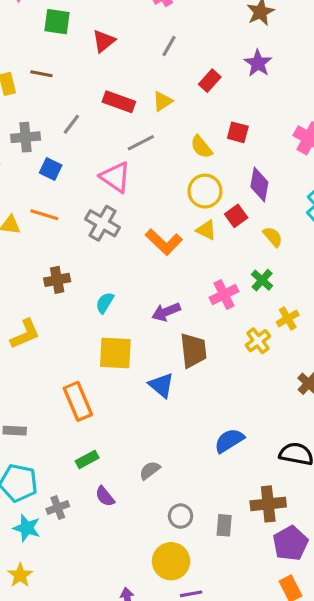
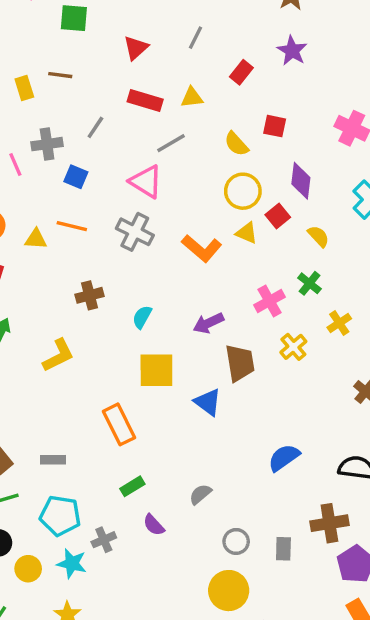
red triangle: (104, 41) -> (136, 48), moved
yellow triangle: (163, 101) -> (192, 97), turned 30
yellow cross: (258, 341) -> (293, 347), moved

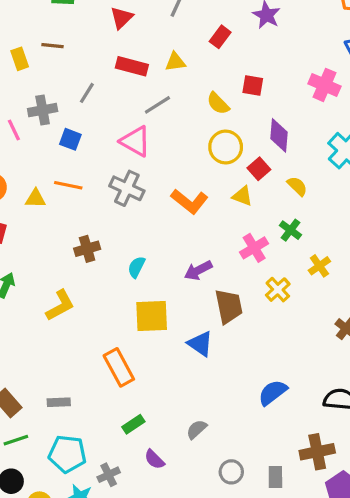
yellow triangle: (247, 233) -> (242, 196), moved

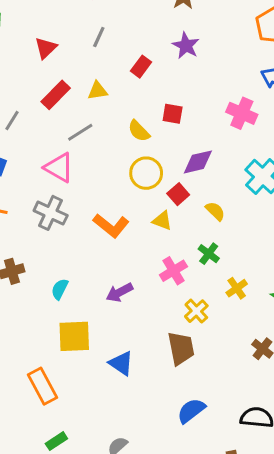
red rectangle: (132, 66) -> (56, 95), turned -60
purple diamond: (279, 135) -> (198, 162), turned 72
brown trapezoid: (229, 306) -> (181, 348), moved

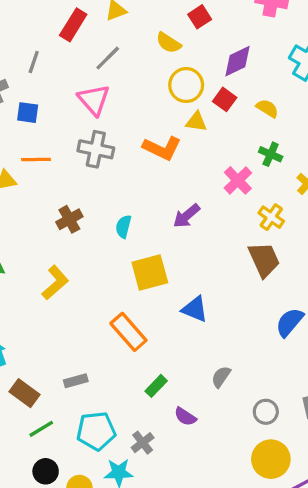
red square: (173, 114) -> (200, 17), turned -30
pink triangle: (59, 167) -> (94, 100), turned 32
yellow triangle: (162, 221) -> (196, 122), moved
blue triangle: (121, 363) -> (195, 309), moved

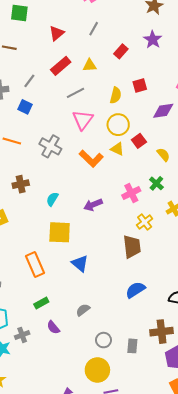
yellow semicircle: (169, 43) -> (116, 95), turned -126
purple diamond: (237, 61) -> (163, 111), moved
pink triangle: (94, 100) -> (83, 120), moved
blue square: (28, 113) -> (25, 107), moved

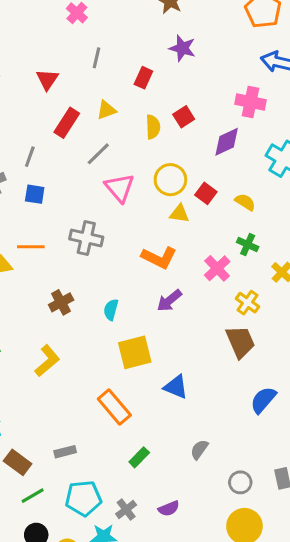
yellow semicircle: (116, 95) -> (153, 127), moved
orange L-shape: (91, 159) -> (159, 258), moved
purple semicircle: (53, 327) -> (169, 508), moved, turned -56

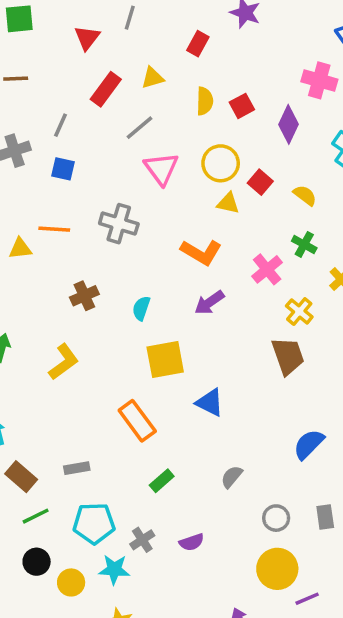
gray line: (97, 58) -> (130, 18), moved
red square: (184, 117) -> (242, 106), moved
purple diamond: (227, 142) -> (289, 124), turned -44
blue semicircle: (263, 400) -> (309, 444), moved

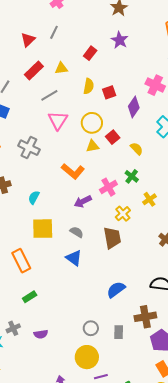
yellow triangle: (228, 203) -> (93, 146), turned -32
purple arrow: (209, 303) -> (83, 201), moved
blue triangle: (210, 403) -> (74, 258), moved
gray semicircle: (232, 477) -> (77, 232), moved, turned 72

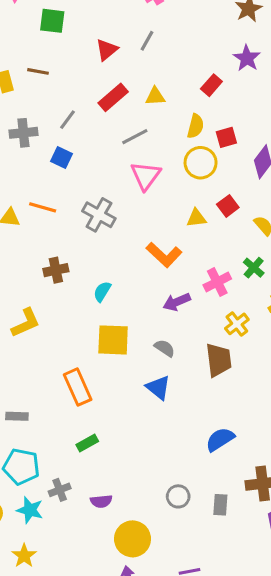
red rectangle: (90, 53) -> (211, 85), moved
yellow circle: (92, 123) -> (201, 163), moved
yellow circle: (87, 357) -> (133, 539), moved

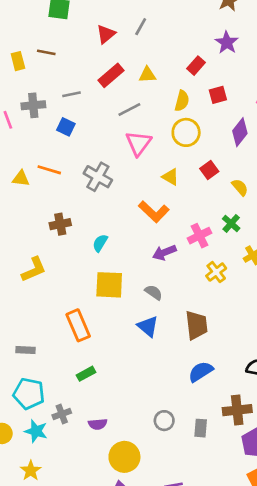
gray line: (68, 120) -> (71, 94), turned 42
red square: (226, 137) -> (218, 95), moved
yellow triangle: (196, 218) -> (170, 177), moved, turned 36
brown trapezoid: (219, 360) -> (196, 325), moved

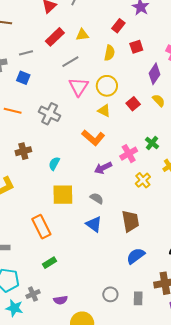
yellow circle: (186, 132) -> (107, 86), moved
yellow semicircle: (240, 187) -> (159, 100), moved

